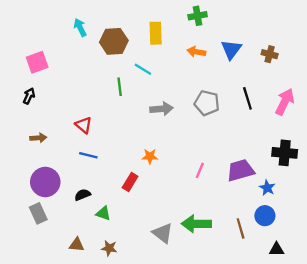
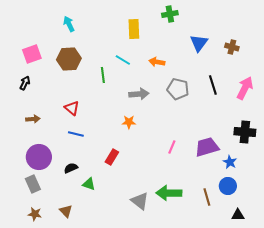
brown hexagon: (114, 41) -> (69, 59), moved
orange arrow: (196, 52) -> (157, 62), moved
orange star: (150, 156) -> (129, 122), moved
brown triangle: (77, 245) -> (66, 211), turned 40
brown star: (109, 248) -> (35, 214), moved

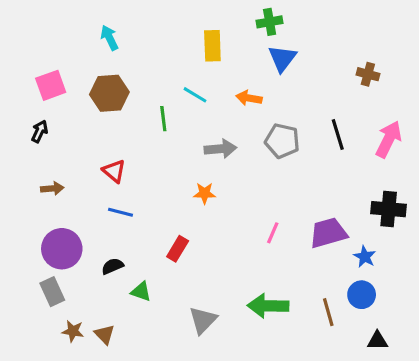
blue triangle: (199, 43) -> (282, 58), moved
gray triangle: (140, 201) -> (203, 320), moved, turned 36
brown star: (35, 214) -> (73, 331), moved

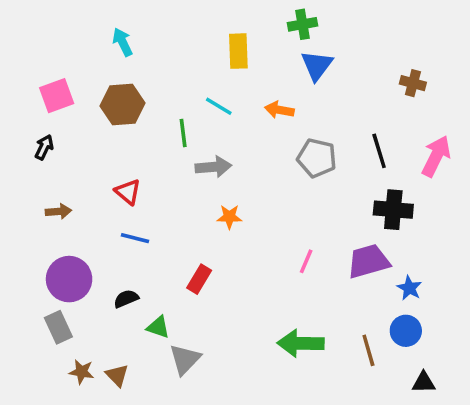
gray arrow: (220, 149) -> (213, 167), moved
black cross: (389, 209) -> (393, 210), moved
gray triangle: (203, 320) -> (185, 359), moved

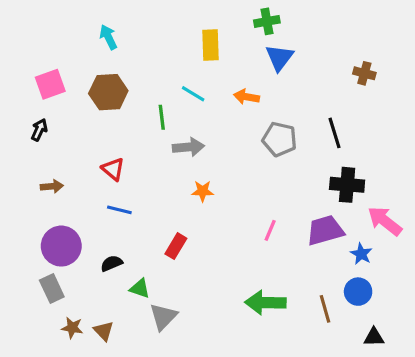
pink arrow: (436, 156) -> (385, 221), moved, turned -78

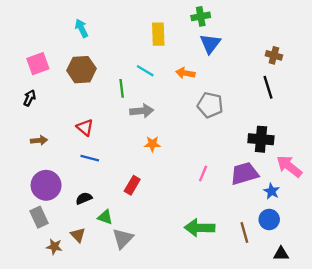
black line: (335, 133) -> (268, 87), moved
brown triangle: (104, 331) -> (78, 235), moved

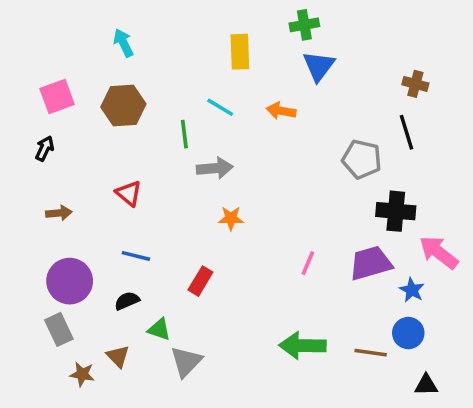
gray pentagon: (210, 105) -> (362, 159), moved
blue line: (90, 158) -> (136, 256), moved
brown line: (244, 232) -> (371, 353), turned -66

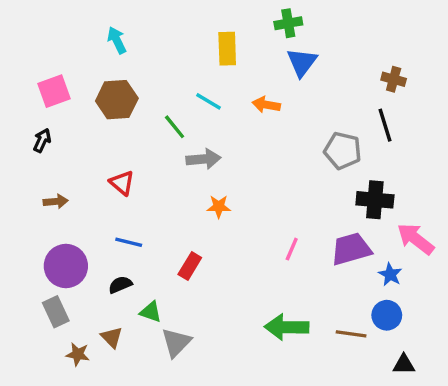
green line: (184, 134) -> (175, 127), turned -32

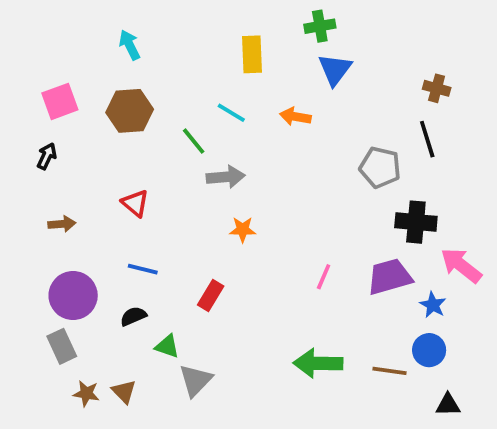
brown triangle: (112, 337) -> (124, 392), moved

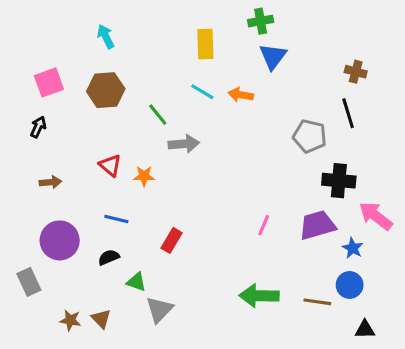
cyan line: (231, 113) -> (202, 92), moved
orange star: (243, 230) -> (144, 176), moved
gray rectangle: (62, 346) -> (29, 282), moved

